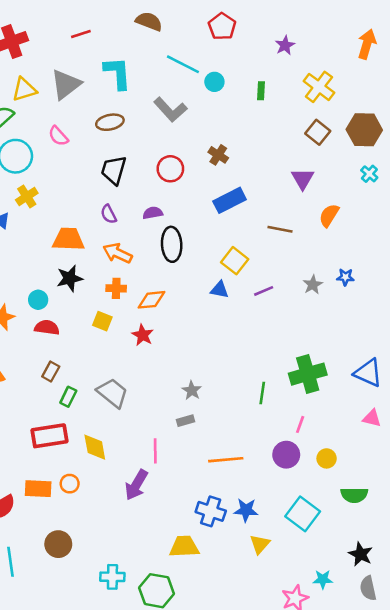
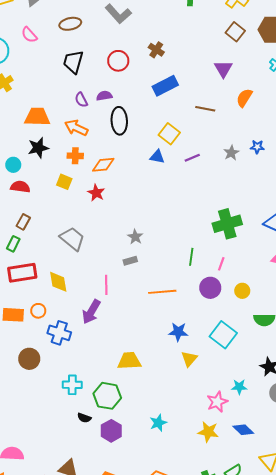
purple semicircle: (109, 214) -> (81, 100), moved
green line: (262, 393) -> (191, 257), moved
green rectangle: (68, 397) -> (13, 244), moved
blue cross: (211, 511) -> (59, 333), moved

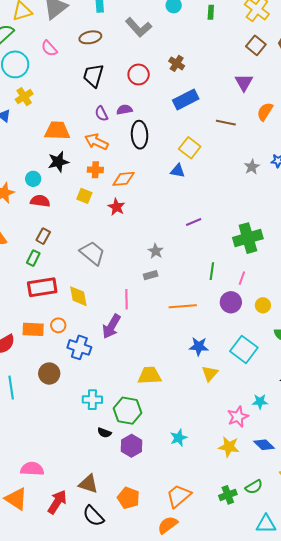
purple line: (192, 158) -> (194, 222), moved

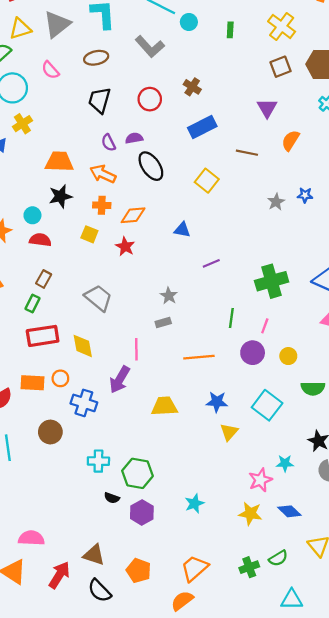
brown square: (256, 45) -> (280, 67), turned 30
black ellipse: (140, 135) -> (151, 166), turned -32
blue triangle: (178, 171) -> (182, 230), moved
yellow trapezoid: (150, 376) -> (164, 406), moved

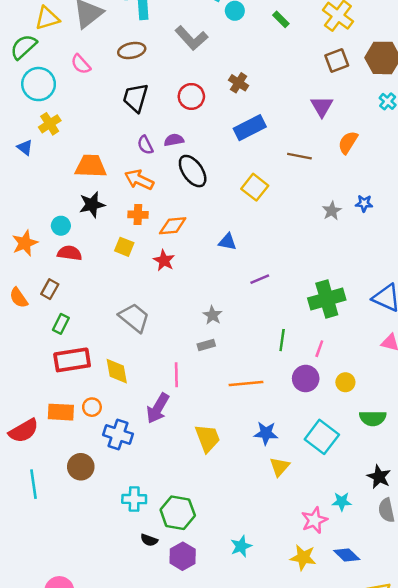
green rectangle: (230, 30) -> (281, 19), turned -48
brown rectangle: (44, 279) -> (50, 289), moved
yellow trapezoid: (164, 406) -> (207, 438), turned 72

